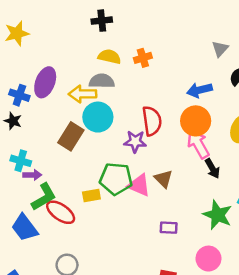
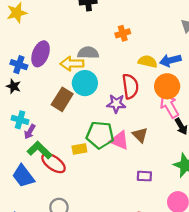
yellow semicircle: (109, 57) -> (148, 61), moved
purple arrow: (32, 175) -> (30, 132), turned 120
green L-shape: (44, 197) -> (39, 150), turned -105

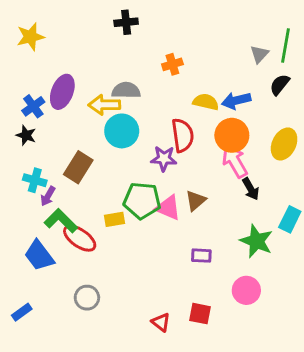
blue cross: (19, 65) -> (33, 106), turned 35
brown rectangle: (62, 99) -> (78, 167), moved
brown triangle: (140, 135) -> (196, 201), turned 35

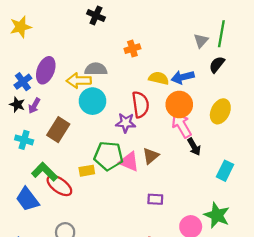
black cross: (126, 22) -> (96, 15), turned 30
purple arrow: (48, 196) -> (34, 106), moved
green star: (257, 241) -> (217, 215), moved

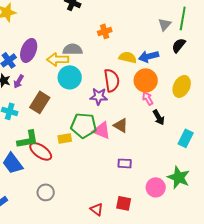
pink arrow: (182, 125) -> (148, 98), size x0.6
brown triangle: (151, 156) -> (121, 125), turned -49
green L-shape: (45, 172) -> (28, 139), turned 125

